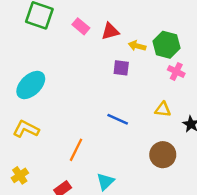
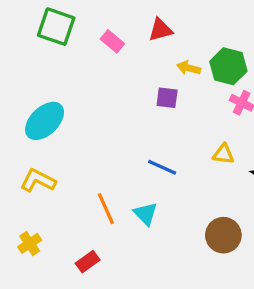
red triangle: (110, 31) -> (160, 30), moved
orange line: (76, 150) -> (106, 209), turned -50
brown circle: (163, 155) -> (223, 235), moved
cyan triangle: (105, 182) -> (146, 214), moved, turned -30

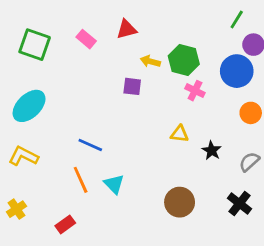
green square: (56, 27) -> (35, 45), moved
blue line: (162, 167) -> (90, 145), moved

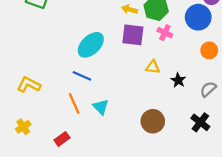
purple square: (132, 86) -> (133, 35), moved, size x1.5
cyan ellipse: (29, 106) -> (91, 45), moved

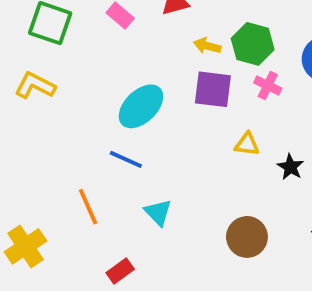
yellow L-shape: (29, 85) -> (35, 86), moved
orange line: (74, 104) -> (88, 207), moved
yellow cross: (23, 127) -> (26, 246), size x1.5
red rectangle: (62, 139) -> (120, 271), moved

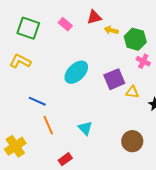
yellow arrow: (207, 46) -> (111, 30), moved
purple square: (213, 89) -> (114, 79), moved, turned -30
blue line: (126, 159) -> (37, 101), moved

